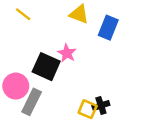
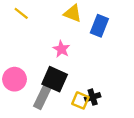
black square: (46, 67) -> (55, 79), moved
gray rectangle: (32, 102) -> (42, 97), moved

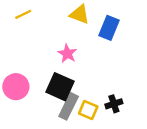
yellow line: (21, 13) -> (23, 14), turned -64
gray rectangle: (42, 97) -> (69, 106), moved
black cross: (93, 97) -> (114, 104), moved

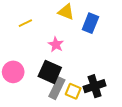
yellow line: (23, 14) -> (25, 23), moved
black cross: (114, 104) -> (95, 86), size x1.5

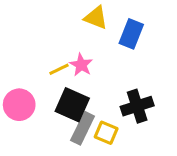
yellow line: (25, 23) -> (59, 69), moved
black cross: (95, 86) -> (137, 106), moved

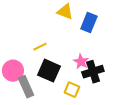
pink star: (81, 65) -> (81, 62), moved
gray rectangle: (83, 128) -> (26, 87), moved, turned -50

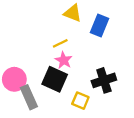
yellow line: (40, 47) -> (60, 43), moved
pink star: (81, 62) -> (64, 60), moved

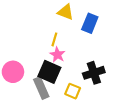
yellow line: (60, 43) -> (54, 39), turned -48
gray rectangle: (29, 97) -> (41, 88), moved

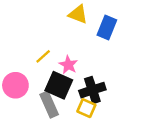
yellow line: (54, 39) -> (43, 56), moved, turned 32
black cross: (94, 73) -> (92, 90), moved

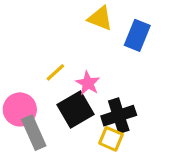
black square: (59, 85) -> (75, 109), turned 36
gray rectangle: (49, 105) -> (34, 133), moved

